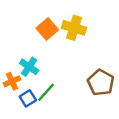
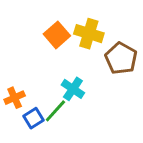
cyan cross: (29, 67) -> (73, 89), moved
brown pentagon: (101, 83) -> (121, 58), moved

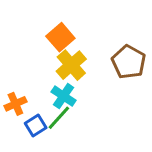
yellow cross: (89, 34) -> (71, 65), moved, turned 32
cyan cross: (73, 89) -> (64, 96), moved

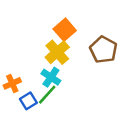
orange square: (60, 37) -> (65, 30), moved

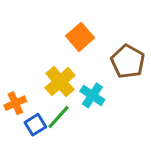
yellow cross: (57, 52) -> (60, 82), moved
cyan cross: (51, 77) -> (92, 95), moved

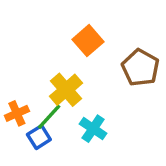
cyan cross: (92, 95) -> (93, 129), moved
green line: (58, 117) -> (49, 117), moved

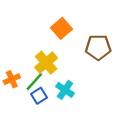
brown pentagon: (140, 68) -> (98, 47), turned -30
blue square: (39, 137) -> (39, 96), moved

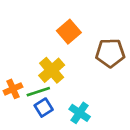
green line: (34, 82) -> (38, 92), turned 30
cyan cross: (65, 90) -> (80, 113), moved

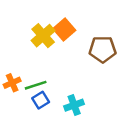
yellow cross: (52, 70) -> (43, 36), moved
cyan cross: (80, 113) -> (74, 105), turned 36

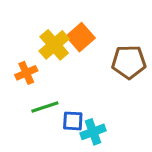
orange cross: (12, 83) -> (26, 73), moved
blue square: (41, 100) -> (73, 121), moved, turned 35

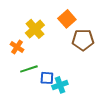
orange square: (81, 37) -> (67, 19), moved
orange cross: (26, 73) -> (17, 47), turned -32

